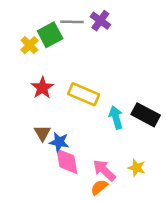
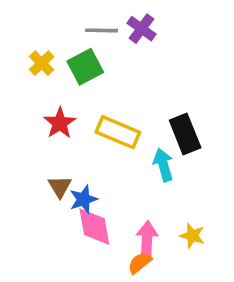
green square: (50, 35) -> (85, 67), moved
black rectangle: (146, 115) -> (185, 134), moved, turned 40
blue star: (59, 142) -> (83, 199), turned -30
pink arrow: (104, 170) -> (147, 239), turned 50

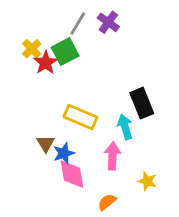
gray line: (102, 30) -> (78, 24), turned -60
red star: (60, 123) -> (46, 63), moved
yellow rectangle: (118, 132) -> (80, 117), moved
pink arrow: (147, 239) -> (112, 156), moved

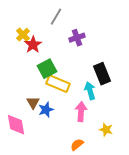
purple cross: (108, 22) -> (77, 38), moved, turned 35
green square: (65, 52) -> (47, 69), moved
pink diamond: (72, 174) -> (16, 125), moved

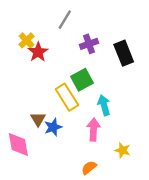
green square: (47, 69) -> (82, 80), moved
black rectangle: (102, 74) -> (124, 53), moved
yellow rectangle: (58, 84) -> (67, 97), turned 35

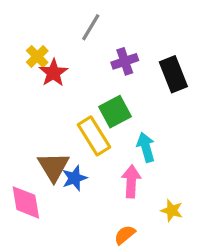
brown triangle: (38, 119) -> (53, 167), size x1.5

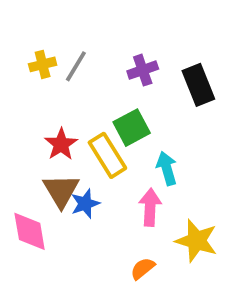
gray line: (91, 27) -> (76, 66), moved
yellow cross: (37, 56) -> (43, 64), turned 30
red star: (53, 73) -> (61, 144), moved
yellow star: (172, 210) -> (196, 241), size x1.6

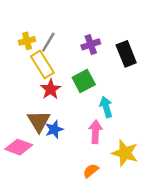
red star: (61, 144) -> (51, 89), moved
yellow rectangle: (107, 155) -> (42, 65), moved
pink diamond: (30, 231) -> (19, 147), turned -60

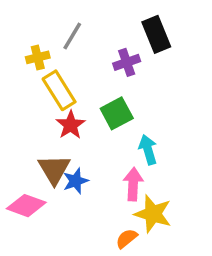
gray line: (48, 42) -> (72, 36), moved
black rectangle: (126, 54) -> (156, 34), moved
yellow star: (125, 153) -> (153, 214), moved

